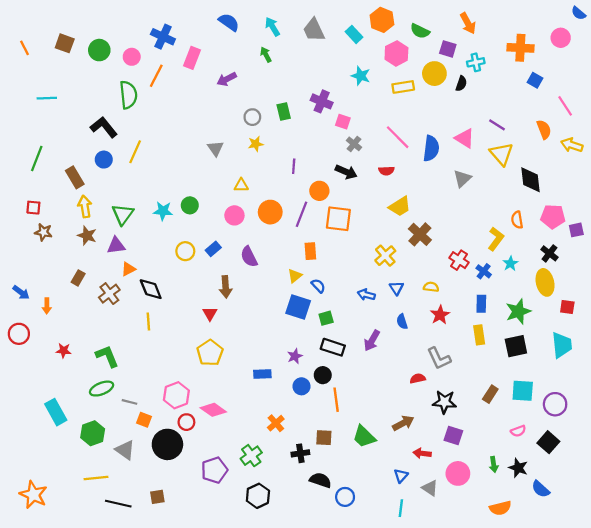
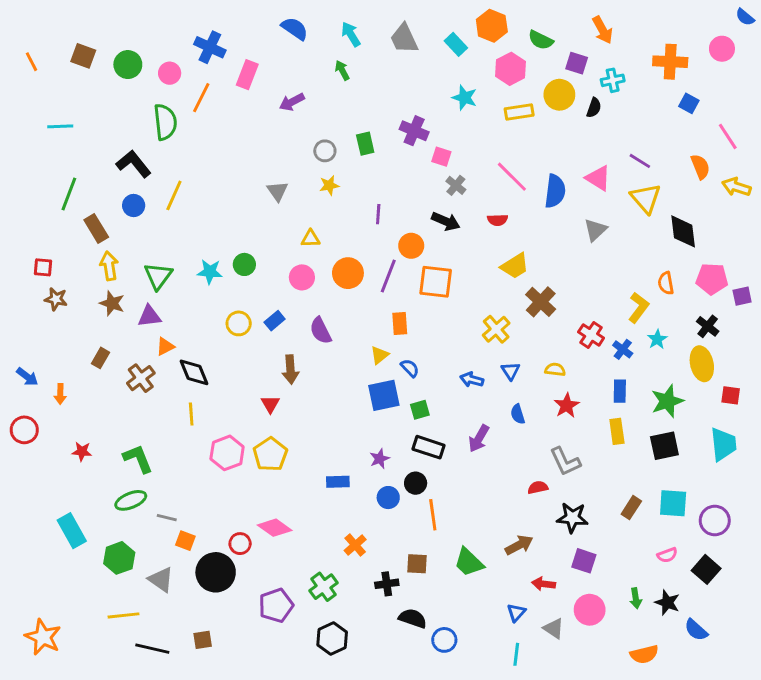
green line: (37, 158) -> (69, 194), moved
blue square: (298, 307) -> (384, 395), turned -30
pink hexagon: (176, 395) -> (227, 453), moved

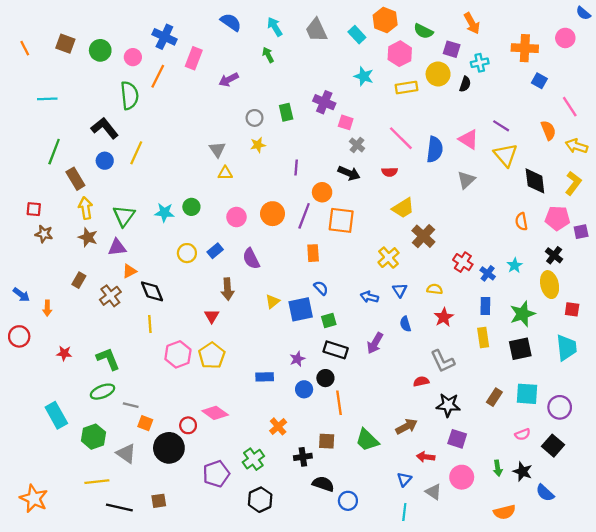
yellow triangle: (311, 239) -> (225, 173), moved
yellow L-shape: (639, 308) -> (573, 183), moved
yellow triangle: (380, 355) -> (273, 301), moved

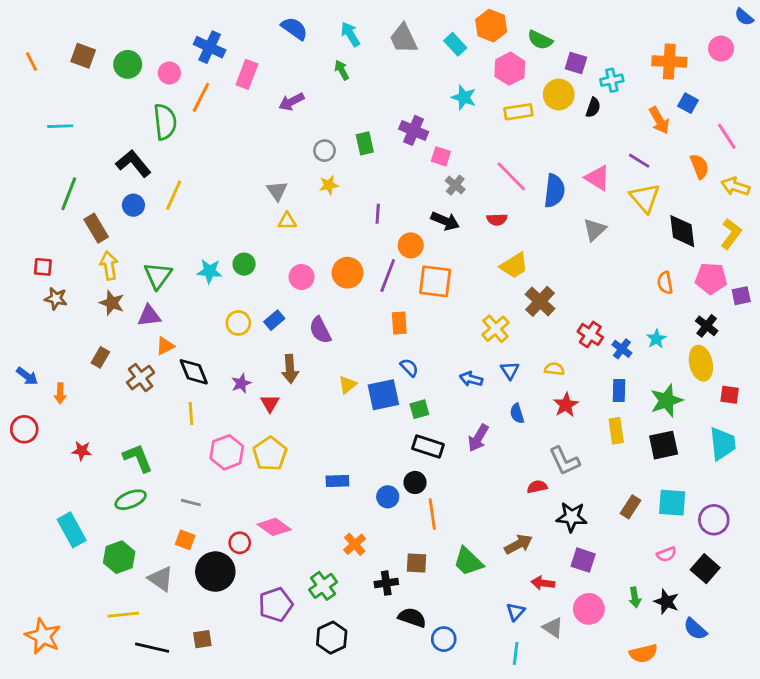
orange arrow: (472, 23) -> (659, 120), moved
purple star: (297, 359) -> (241, 383), moved
gray line: (131, 405) -> (191, 503), moved

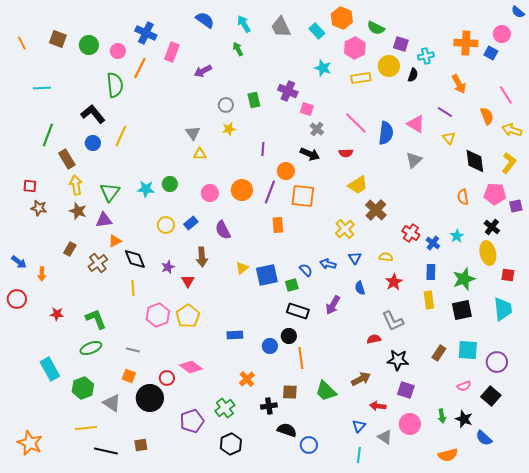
blue square: (688, 103) -> (491, 53), moved
yellow triangle: (645, 198) -> (449, 138), size x0.6
blue semicircle: (409, 368) -> (306, 270), moved

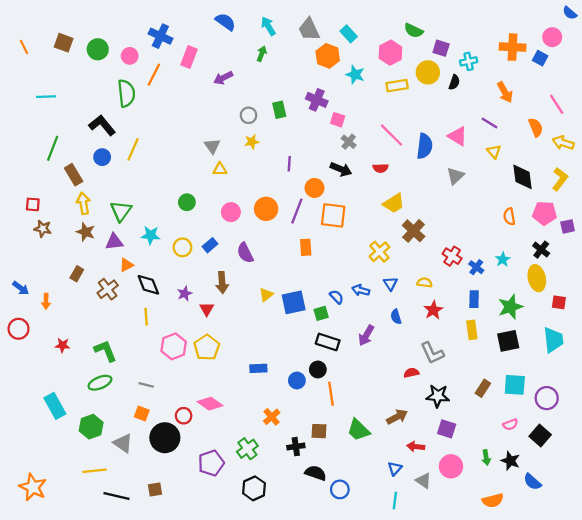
orange hexagon: (342, 18) -> (328, 56), moved
green arrow: (238, 49) -> (262, 54), turned 48
cyan star: (146, 189) -> (151, 235), moved

